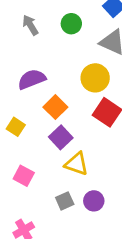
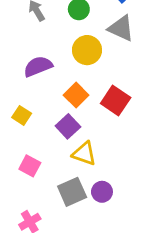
yellow circle: (95, 78) -> (87, 50), moved
orange square: (55, 107) -> (76, 95), moved
gray square: (65, 201) -> (72, 192), size x1.5

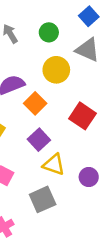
orange square: (76, 95) -> (35, 103), moved
purple circle: (102, 192) -> (89, 177), moved

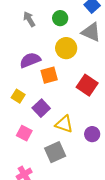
orange square: (35, 103) -> (49, 75), turned 30
purple square: (39, 140) -> (41, 108), moved

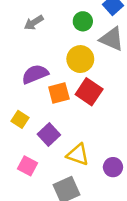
green circle: (60, 18) -> (83, 21), moved
gray arrow: (29, 19) -> (34, 23), turned -91
red square: (87, 85) -> (89, 92), moved

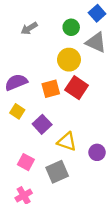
purple semicircle: (35, 74) -> (16, 82), moved
pink square: (28, 166) -> (26, 162), moved

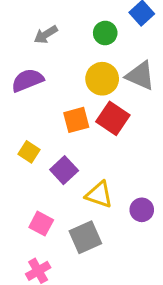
gray triangle: (96, 42) -> (140, 76), moved
purple semicircle: (16, 82) -> (27, 80), moved

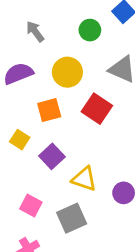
gray arrow: (46, 35) -> (35, 31), turned 85
yellow circle: (102, 79) -> (67, 72), moved
orange square: (76, 120) -> (49, 110), moved

